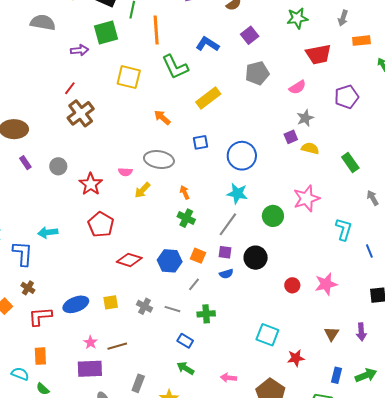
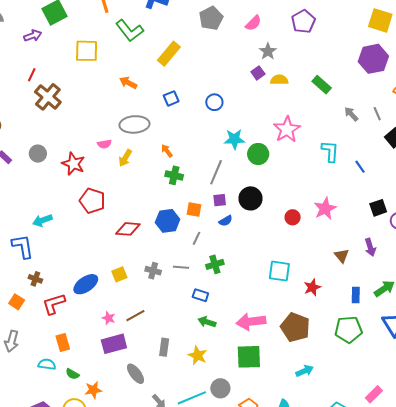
blue circle: (242, 156) -> (214, 102), size x0.6
cyan star: (237, 193) -> (234, 139), moved
pink arrow: (228, 378) -> (251, 322), size x1.8

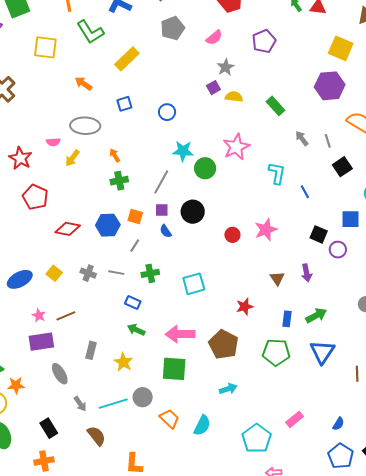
green cross: (174, 175) -> (119, 181), turned -30
black square: (378, 208) -> (319, 234), turned 36
blue semicircle: (226, 221) -> (166, 231), turned 80
cyan square: (279, 271) -> (194, 284), moved, turned -30
yellow square: (119, 274) -> (54, 273), turned -35

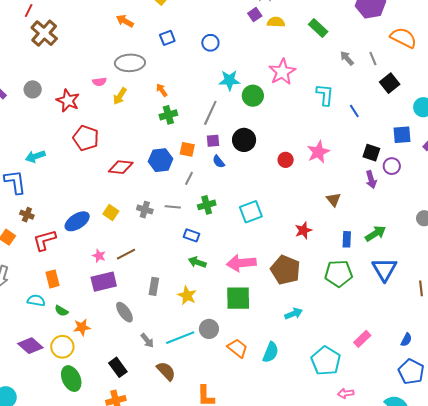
purple arrow: (307, 273) -> (371, 180), moved

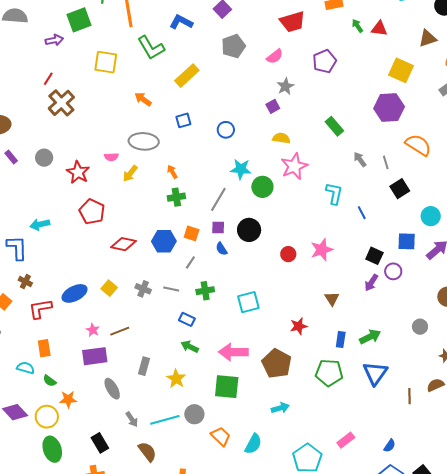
yellow semicircle: (276, 22) -> (281, 138), moved
purple arrow: (371, 180) -> (371, 283), turned 42

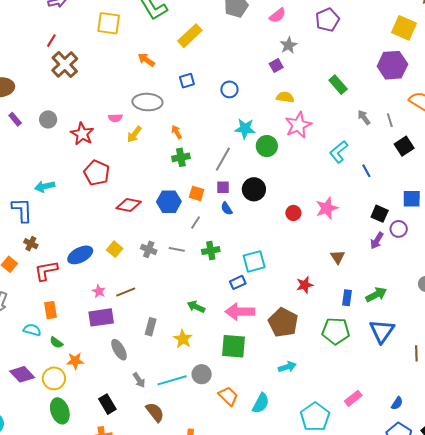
cyan L-shape: (334, 193) -> (339, 152), turned -140
blue rectangle: (187, 319) -> (238, 282), moved, turned -49

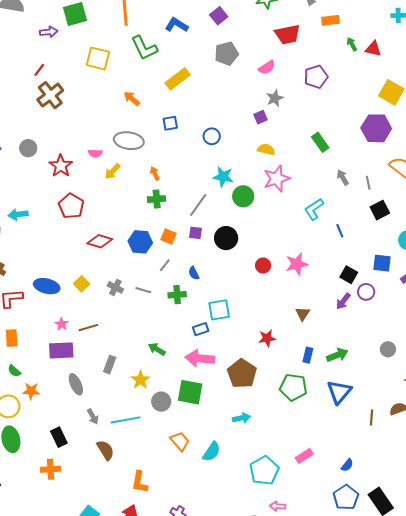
blue semicircle: (227, 209) -> (194, 273), moved
blue ellipse: (80, 255) -> (47, 286), turned 35
gray circle: (202, 374) -> (161, 402), moved

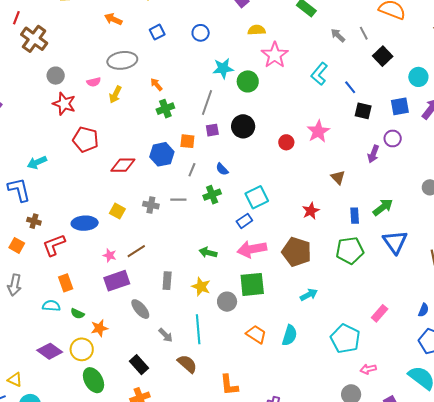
gray circle: (28, 148) -> (56, 76), moved
black square: (349, 275) -> (363, 111), moved
cyan line: (126, 420) -> (198, 329), turned -68

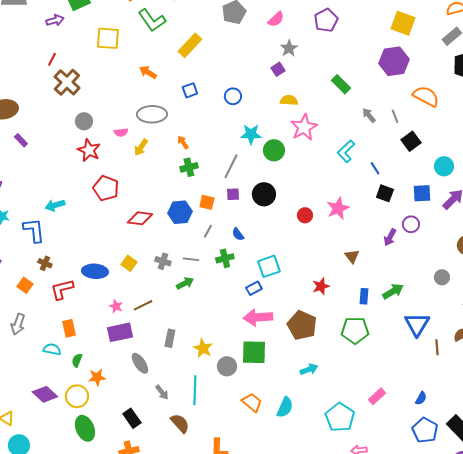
blue triangle: (395, 242) -> (417, 324), moved
green arrow: (208, 253) -> (185, 283), moved, turned 132
green semicircle: (77, 314) -> (77, 360), turned 80

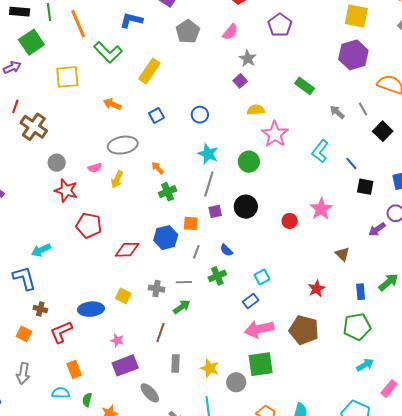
cyan star: (251, 134) -> (208, 154), moved, turned 30
purple arrow: (390, 237) -> (377, 229), turned 36
cyan square: (269, 266) -> (262, 277), size x0.7
brown line: (143, 305) -> (160, 332), moved, turned -36
cyan arrow: (309, 369) -> (365, 365), moved

